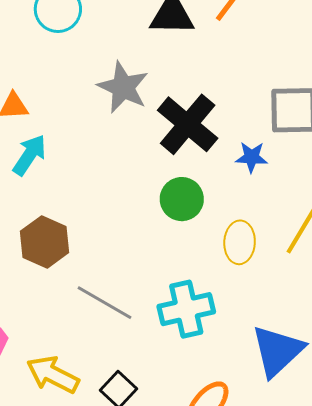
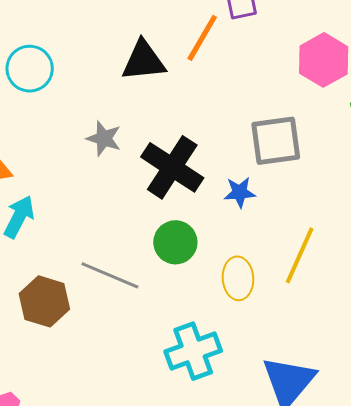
gray star: (123, 87) -> (104, 138), size x0.7
gray line: (105, 303) -> (110, 275), moved

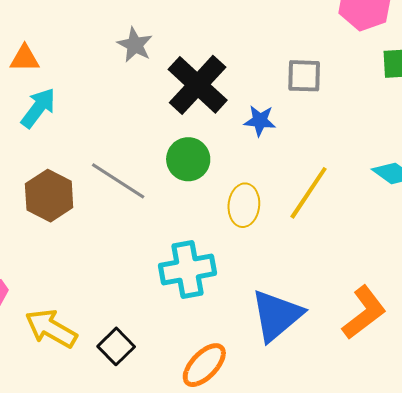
gray square: (276, 141) -> (304, 76), size x0.7

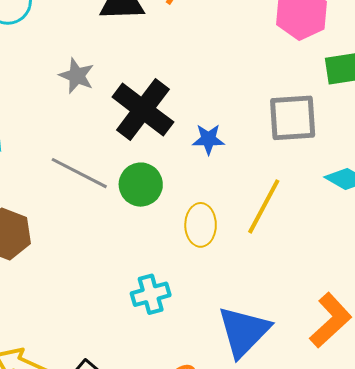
gray square: (304, 76) -> (293, 118), moved, size x1.4
gray line: (118, 181) -> (79, 173), moved
cyan cross: (188, 269) -> (151, 294), size x0.7

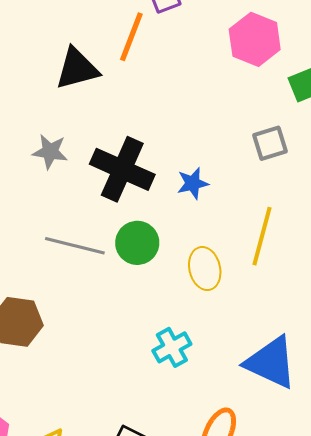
gray square: (293, 118) -> (270, 143), size x0.7
blue triangle: (244, 331) -> (271, 362), turned -36

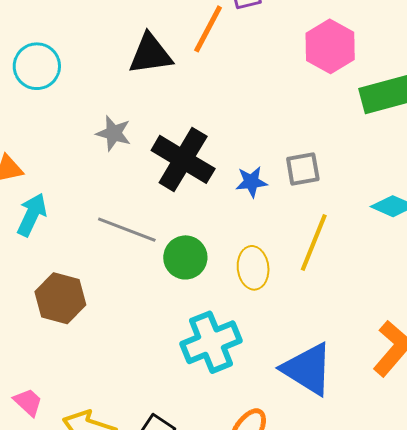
gray square: (270, 143) -> (303, 169), moved
green circle: (137, 243) -> (185, 257), moved
cyan cross: (172, 347) -> (211, 342), size x1.5

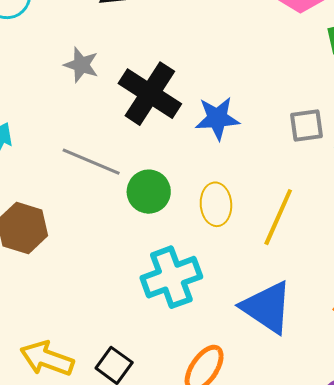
gray square: (303, 169) -> (306, 126), moved
blue star: (251, 182) -> (217, 118), size x1.4
yellow line: (314, 243) -> (278, 217), moved

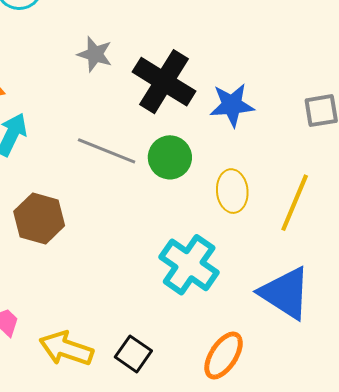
green circle: (149, 192) -> (170, 157), moved
cyan cross: (171, 277) -> (189, 265), turned -34

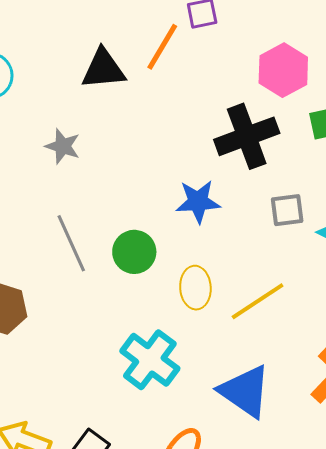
black cross: (164, 82) -> (247, 136), moved, turned 36
gray line: (107, 151) -> (71, 243), turned 42
yellow line: (295, 203) -> (258, 301), turned 32

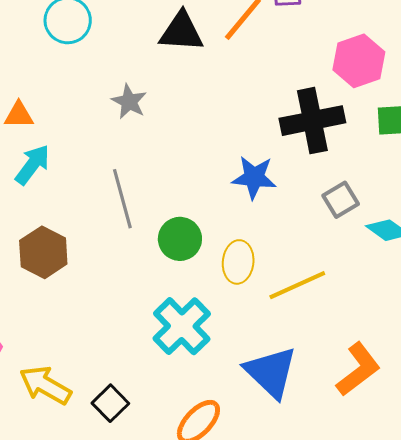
gray square: (287, 210) -> (341, 200), turned -33
green circle: (134, 252) -> (180, 239), moved

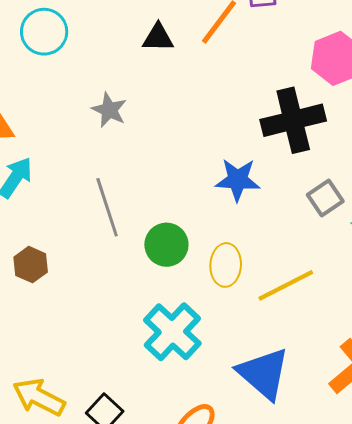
black triangle: (181, 32) -> (158, 38), size x0.7
brown hexagon: (43, 252) -> (31, 265), size x0.7

